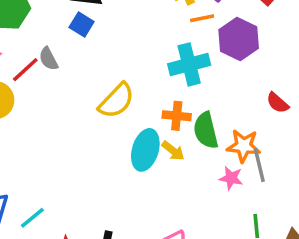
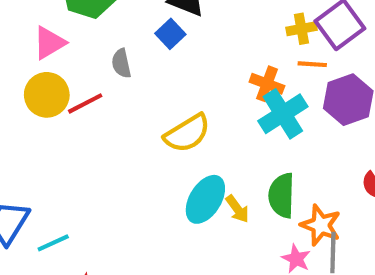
cyan cross: (189, 64) -> (283, 114), turned -33
red line: (25, 70) -> (85, 103), moved
orange cross: (177, 116) -> (267, 84), moved

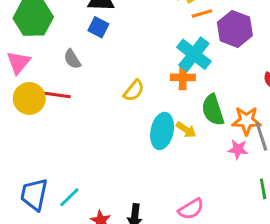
orange cross: (267, 84) -> (183, 77), moved
red line: (85, 103) -> (57, 95), turned 55
yellow semicircle: (187, 133) -> (134, 91), size x0.7

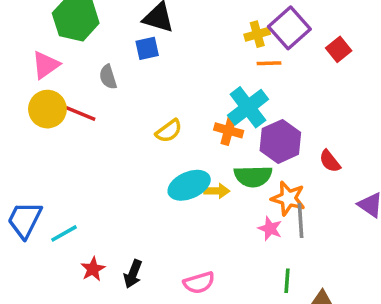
blue square: (98, 27) -> (147, 48), turned 36
purple hexagon: (235, 29) -> (280, 141), moved
green semicircle: (213, 110) -> (253, 176), turned -88
yellow arrow: (186, 130) -> (217, 191), turned -48
cyan ellipse: (162, 131) -> (189, 185), turned 40

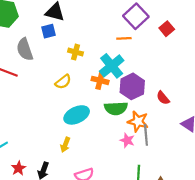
yellow cross: (257, 34) -> (76, 52), moved, turned 32
gray semicircle: (108, 77) -> (25, 49), size x1.5
yellow arrow: (217, 191) -> (65, 145), moved, turned 112

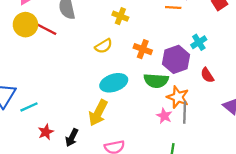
cyan cross: (112, 66) -> (199, 42), moved, size x0.6
yellow arrow: (65, 145) -> (98, 113), size x1.6

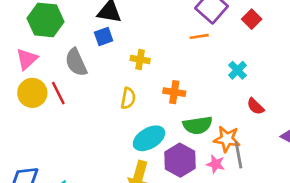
red line: (47, 29) -> (58, 93), turned 48
yellow semicircle: (104, 46) -> (128, 98), turned -36
purple hexagon: (176, 59) -> (180, 160), moved

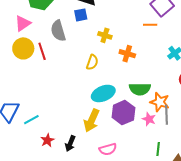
orange cross: (174, 92) -> (127, 54), moved

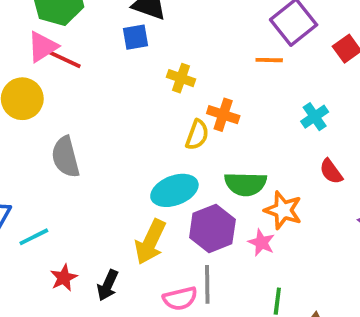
pink triangle: (23, 23) -> (43, 47), moved
gray semicircle: (58, 31) -> (66, 157), moved
red line: (42, 51) -> (64, 59), moved, turned -48
yellow semicircle: (92, 62) -> (197, 135), moved
gray line: (166, 115) -> (207, 284), moved

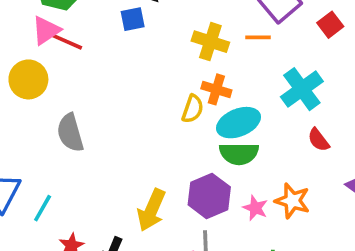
yellow cross: (181, 78) -> (210, 42), moved, size x1.4
cyan cross: (315, 117) -> (302, 89), size x1.6
cyan ellipse: (174, 190) -> (239, 123), moved
orange star: (283, 210) -> (292, 201), moved
cyan line: (34, 237) -> (43, 208), turned -32

